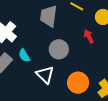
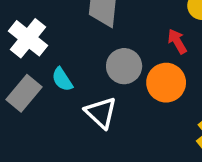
orange circle: (78, 83) -> (166, 83), moved

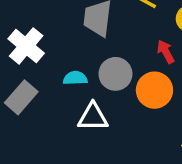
cyan semicircle: (62, 79) -> (75, 78), moved, turned 120
white triangle: (101, 113) -> (93, 117), turned -44

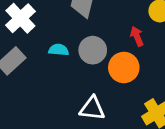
white triangle: (93, 117) -> (92, 108), moved

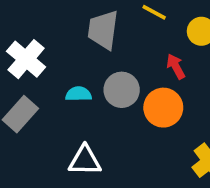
white triangle: (92, 108) -> (85, 161), moved

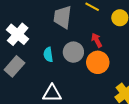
red arrow: (176, 66) -> (97, 40), moved
cyan semicircle: (78, 94) -> (48, 55), turned -96

